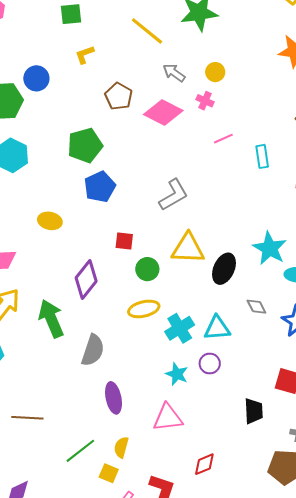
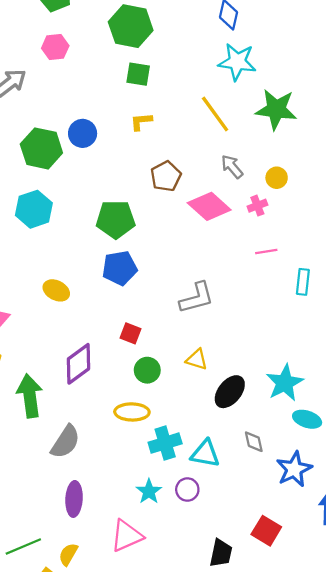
pink cross: (205, 101) -> (257, 206), turned 30
yellow triangle: (188, 248) -> (197, 360), size x0.6
pink triangle: (168, 418) -> (127, 536), turned -32

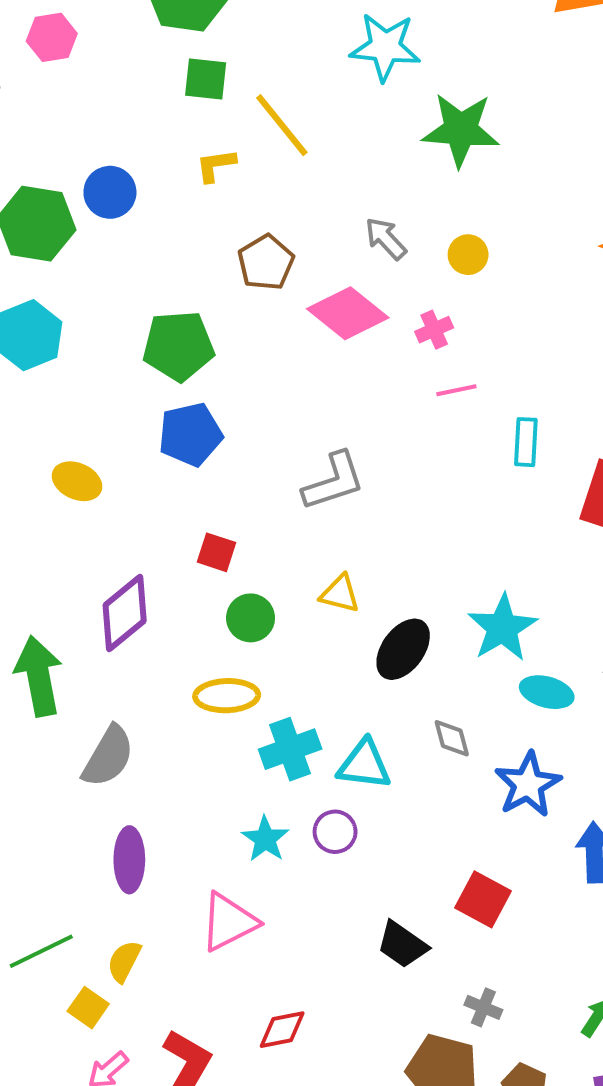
yellow line: (215, 114) -> (282, 125), moved
pink cross: (257, 206) -> (434, 330), moved
black trapezoid: (221, 553) -> (402, 945), turned 116

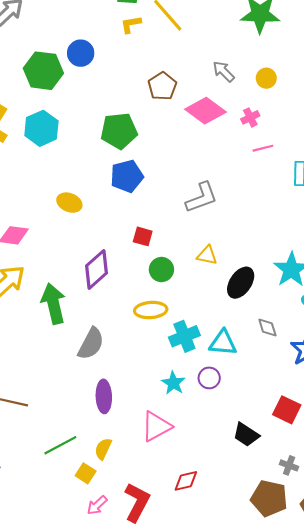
yellow L-shape: (216, 165) -> (131, 24), moved

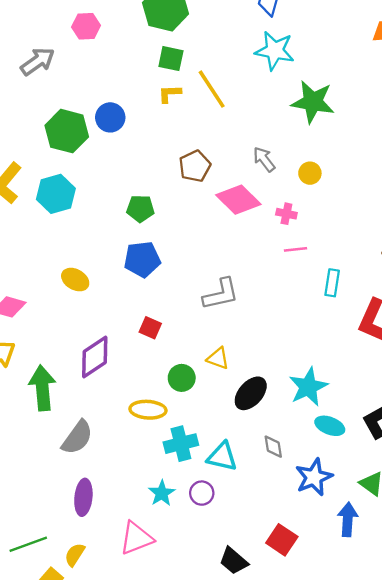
pink cross: (250, 117) -> (286, 214), turned 30
green pentagon: (119, 131) -> (140, 208), size x0.7
green circle: (161, 270) -> (182, 378), moved

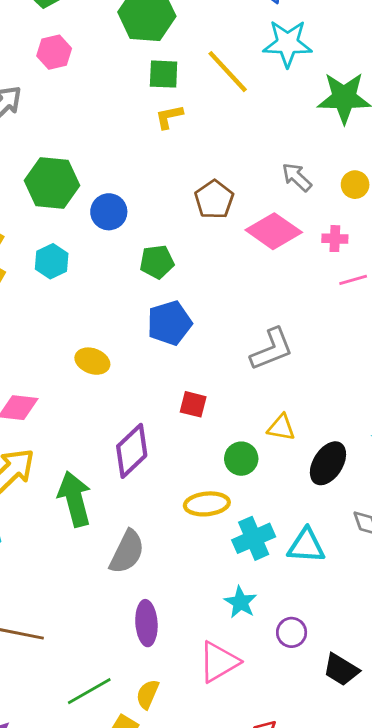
yellow line: (212, 89) -> (228, 72), moved
blue circle: (110, 117) -> (109, 212), moved
cyan hexagon: (56, 194) -> (52, 261), size x0.7
purple circle: (202, 493) -> (292, 632), moved

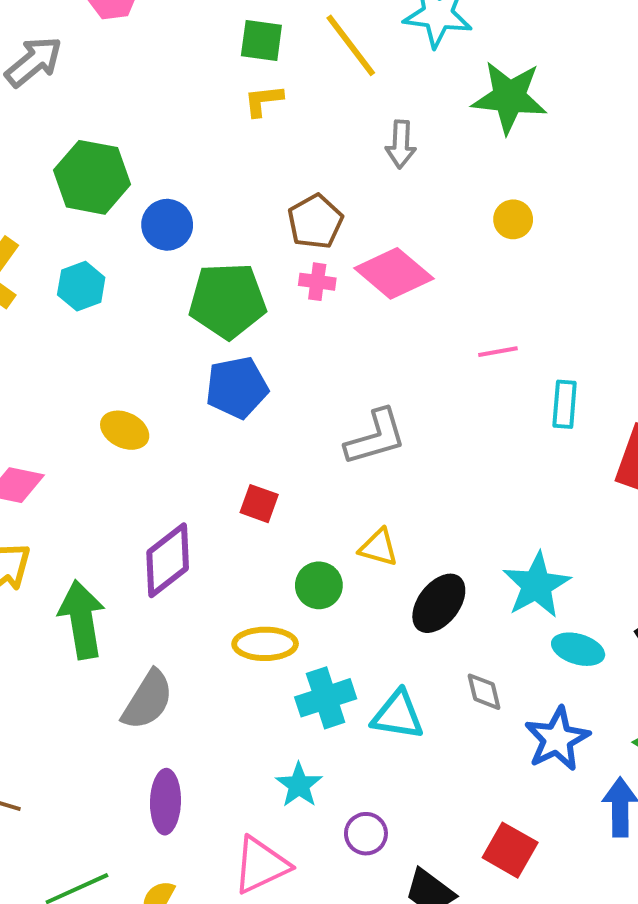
gray arrow: (297, 177) -> (401, 144), moved, turned -136
pink cross: (335, 239) -> (317, 282), moved
green pentagon: (157, 262) -> (227, 301), size x1.6

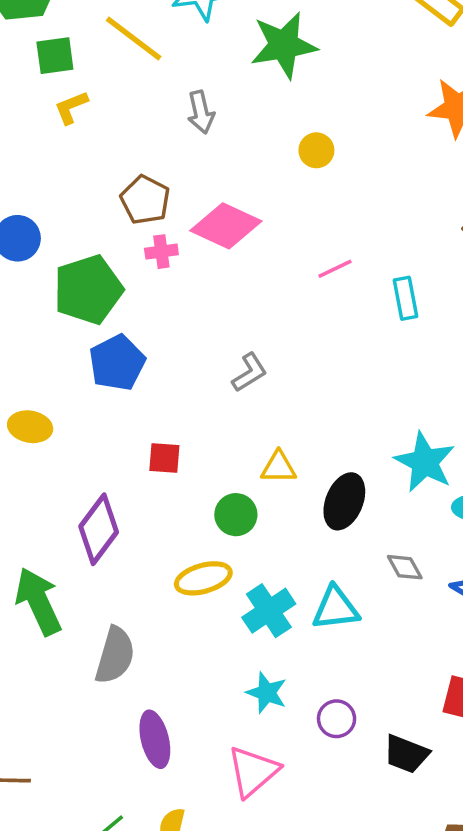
gray L-shape: (376, 437) -> (249, 372), size x0.7

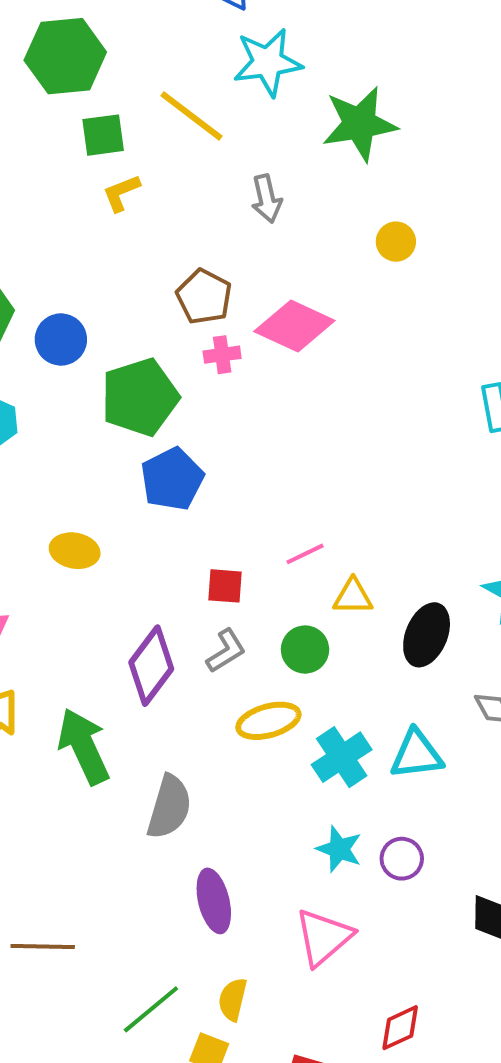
pink line: (335, 269) -> (305, 554), moved
gray L-shape: (249, 372) -> (226, 651), moved
purple circle: (337, 719) -> (402, 859), moved

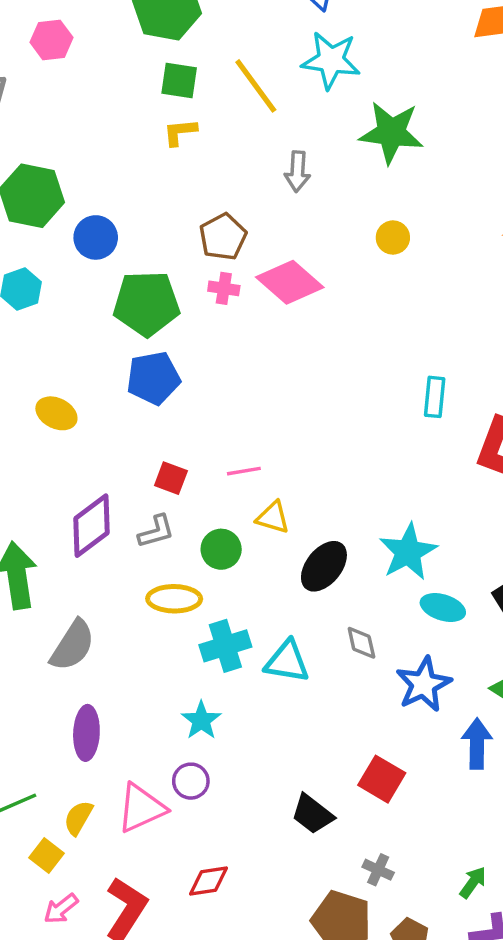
purple circle: (402, 859) -> (191, 781), moved
pink triangle: (324, 937) -> (141, 808), moved

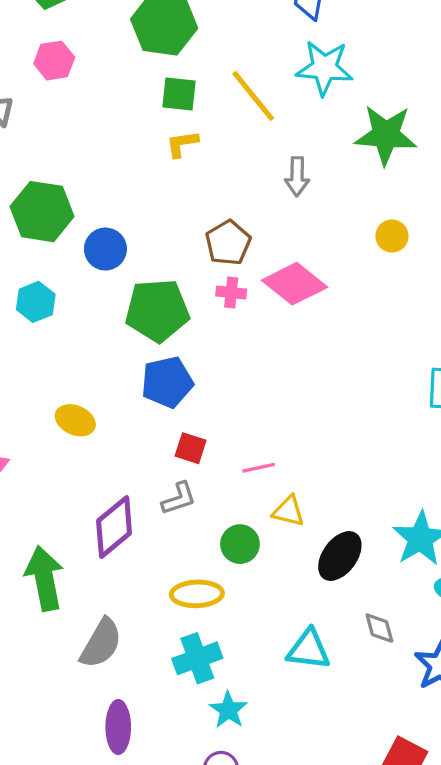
red square: (171, 478) -> (191, 448), moved
gray L-shape: (156, 531) -> (179, 499), moved
cyan cross: (225, 646) -> (197, 658), moved

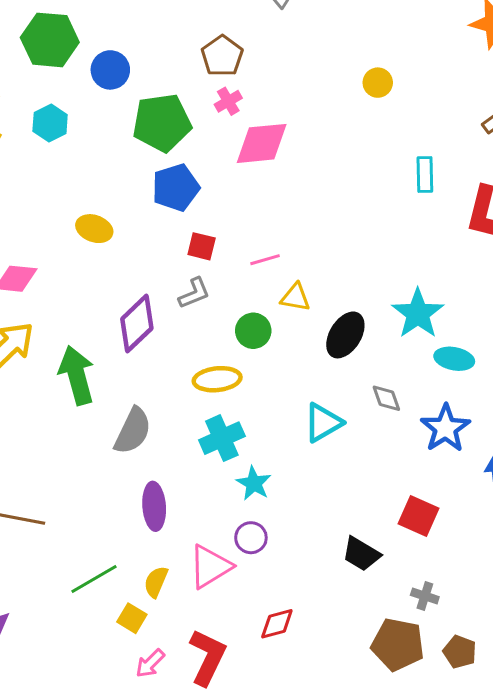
yellow circle: (392, 236) -> (378, 83), moved
pink diamond: (295, 284) -> (262, 143), moved, turned -40
pink cross: (231, 292) -> (228, 101), turned -32
cyan triangle: (309, 650) -> (323, 423), turned -33

